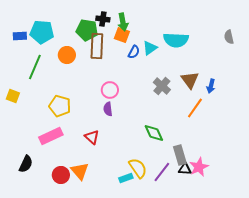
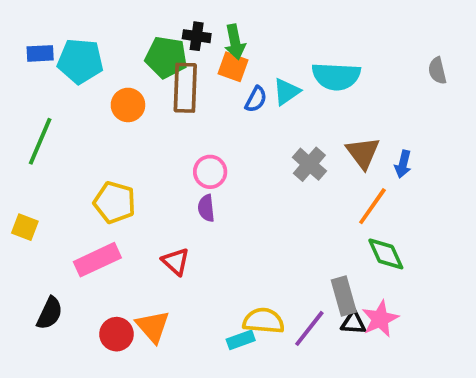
blue rectangle: (20, 36) -> (40, 53), moved
green line: (35, 67) -> (40, 141), moved
yellow square: (13, 96) -> (25, 227), moved
green diamond: (154, 133) -> (386, 254), moved
yellow semicircle: (138, 168) -> (264, 321), turned -50

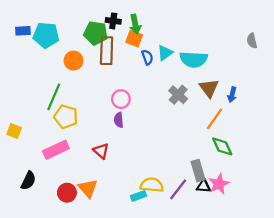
cyan semicircle: (336, 76) -> (194, 59), moved
blue semicircle: (256, 99) -> (147, 57), turned -48
green line: (40, 141) -> (54, 97), moved

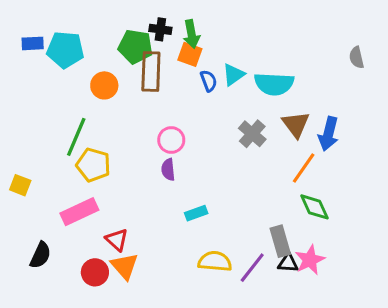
blue arrow: (232, 95) -> (329, 134), size x1.5
red triangle: (101, 151) -> (117, 240), moved
cyan rectangle: (139, 196) -> (196, 213), moved

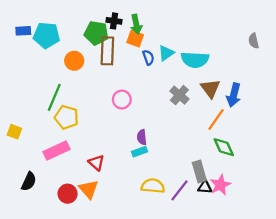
purple semicircle: (168, 170) -> (142, 137), moved
red triangle: (117, 240) -> (96, 163), moved

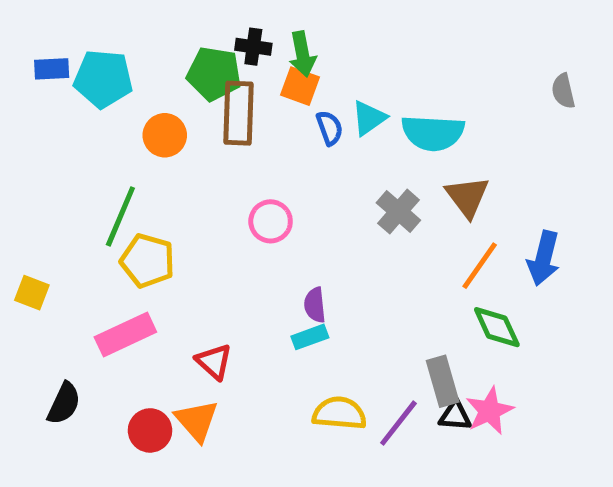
blue arrow: (234, 95) -> (544, 258), moved

